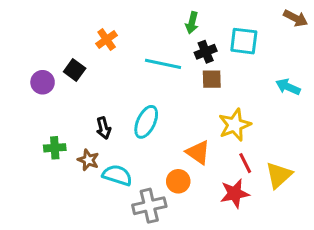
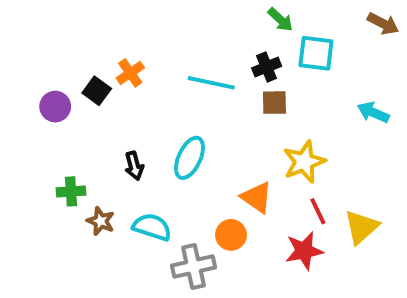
green arrow: (192, 23) -> (280, 20), moved, turned -60
orange cross: (107, 40) -> (130, 73), moved
brown star: (88, 160) -> (101, 221), moved

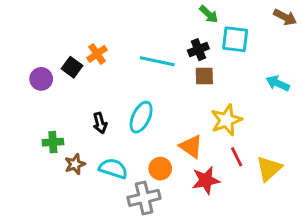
brown star: (101, 221) -> (75, 164), turned 30
orange circle: (231, 235) -> (160, 169), moved
red star: (304, 251) -> (206, 180), moved

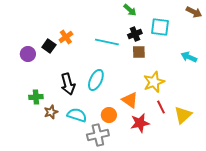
green arrow: (209, 14) -> (130, 10), moved
black arrow: (100, 123) -> (68, 84), size x1.5

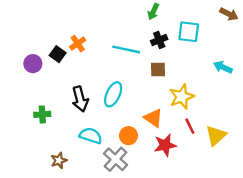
green arrow: (130, 10) -> (153, 12), turned 72
brown square: (139, 52) -> (158, 70), moved
brown star: (51, 112) -> (59, 160), moved
gray cross: (98, 135) -> (116, 159), turned -35

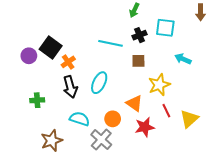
brown arrow: (229, 14) -> (201, 12), turned 63
orange cross: (78, 44) -> (68, 62), moved
black square: (58, 54) -> (51, 47), size x1.5
cyan arrow: (223, 67) -> (183, 59), moved
brown star: (59, 160) -> (52, 141), size x1.5

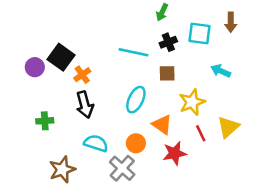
brown arrow: (201, 12) -> (231, 22), moved
cyan ellipse: (99, 83) -> (136, 100), moved
yellow triangle: (189, 119) -> (228, 127), moved

